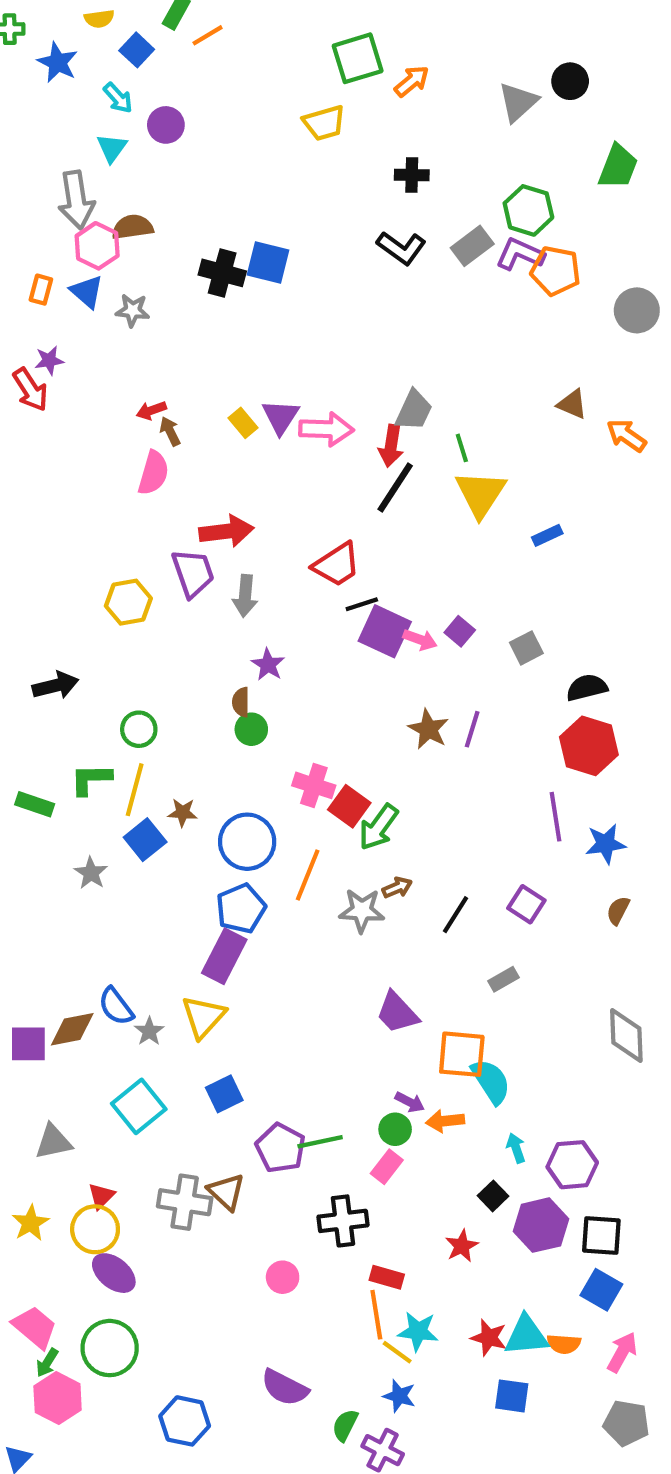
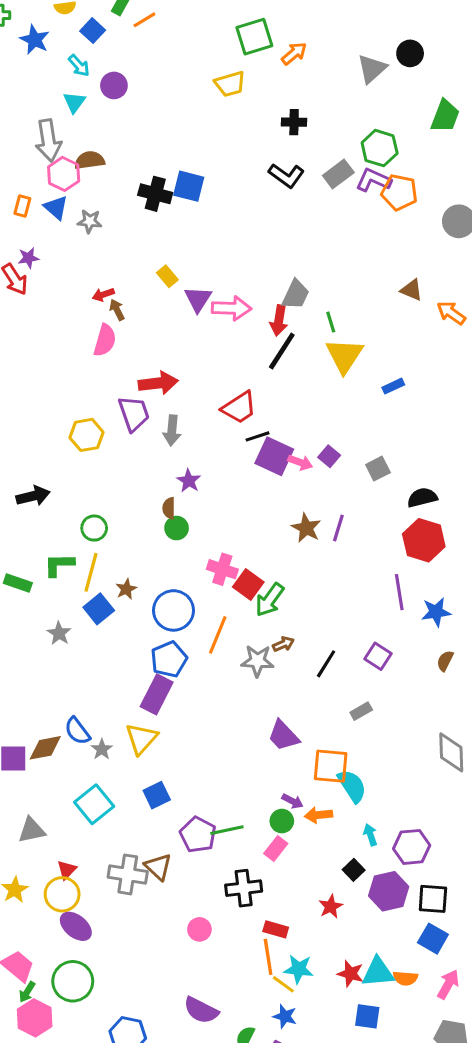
yellow rectangle: (243, 423) -> (167, 276), moved
brown star: (183, 813) -> (126, 589), turned -30

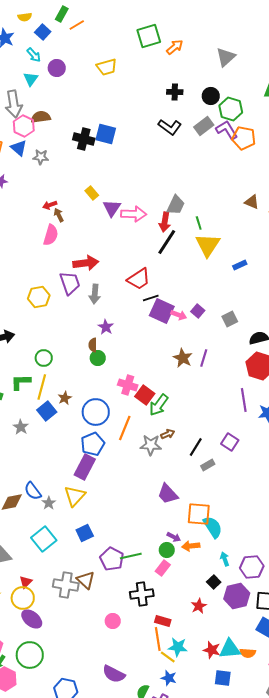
black circle: (410, 53) -> (211, 96), moved
yellow trapezoid: (230, 84) -> (107, 67), moved
purple L-shape: (373, 180) -> (227, 130), turned 35
gray rectangle: (361, 711) -> (208, 465), moved

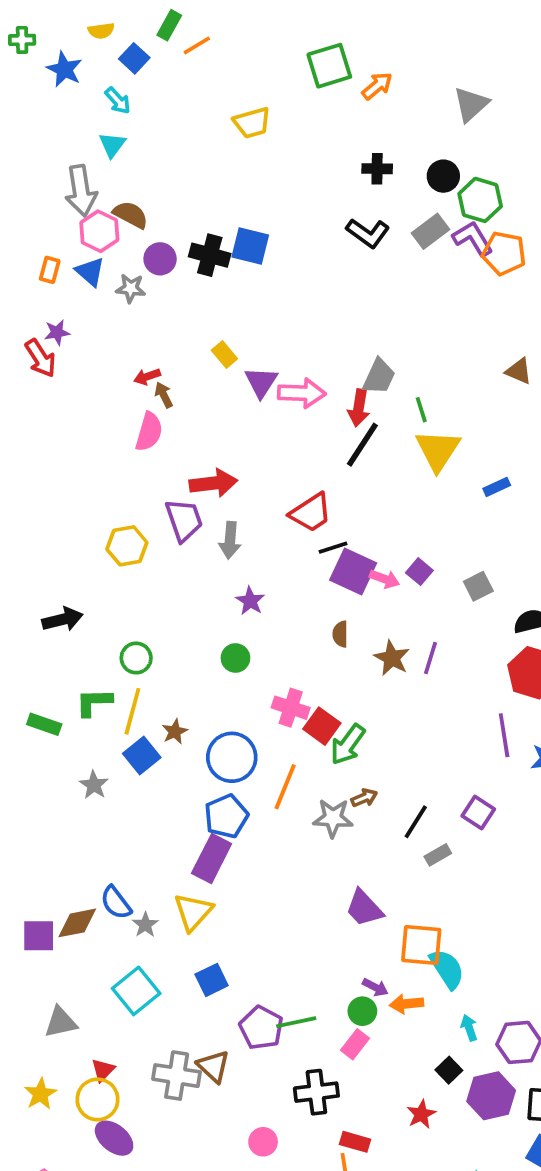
purple circle: (57, 68) -> (160, 259), moved
brown semicircle: (41, 117) -> (131, 215), turned 36
brown semicircle: (93, 345) -> (340, 634), moved

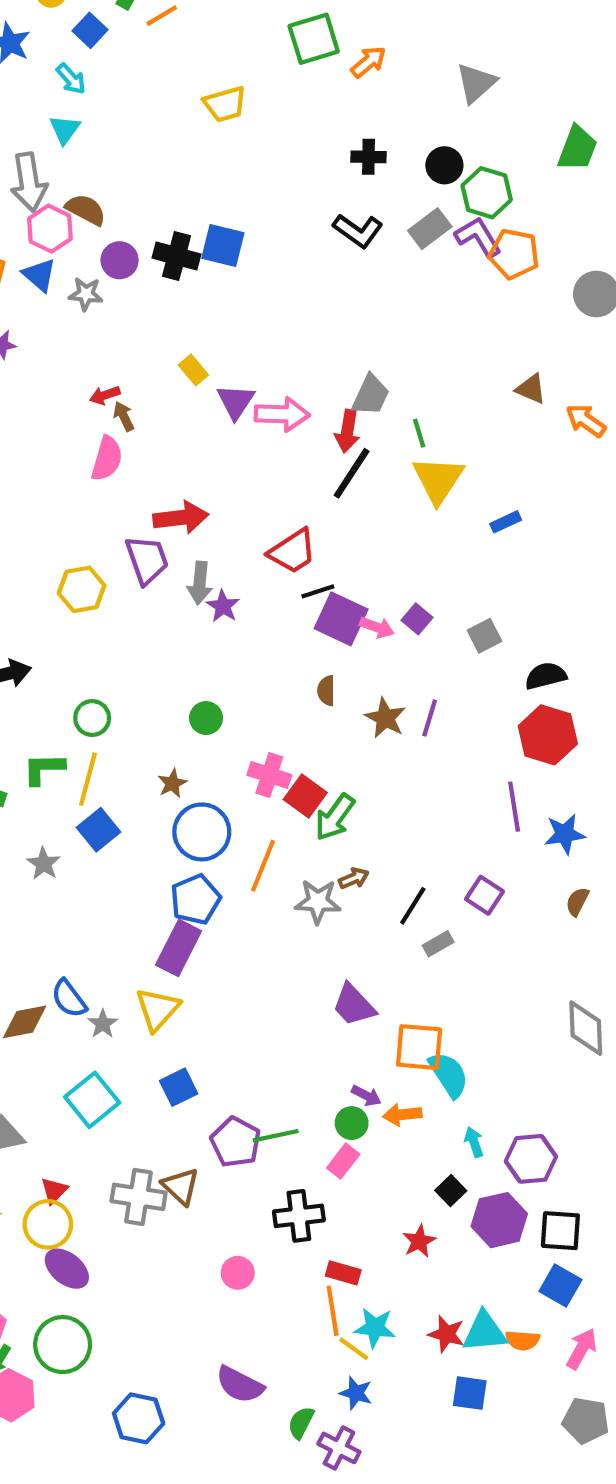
purple star: (250, 601) -> (223, 606), moved
brown star: (175, 732) -> (172, 783), moved

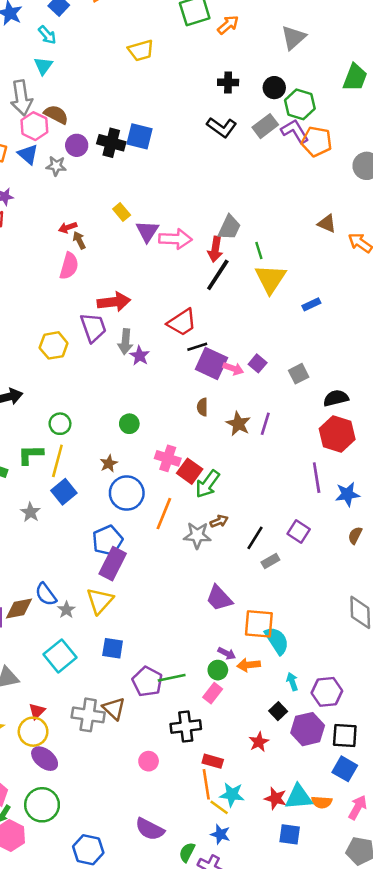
blue pentagon: (195, 899) -> (107, 540), moved
blue square: (179, 1087) -> (113, 648), turned 35

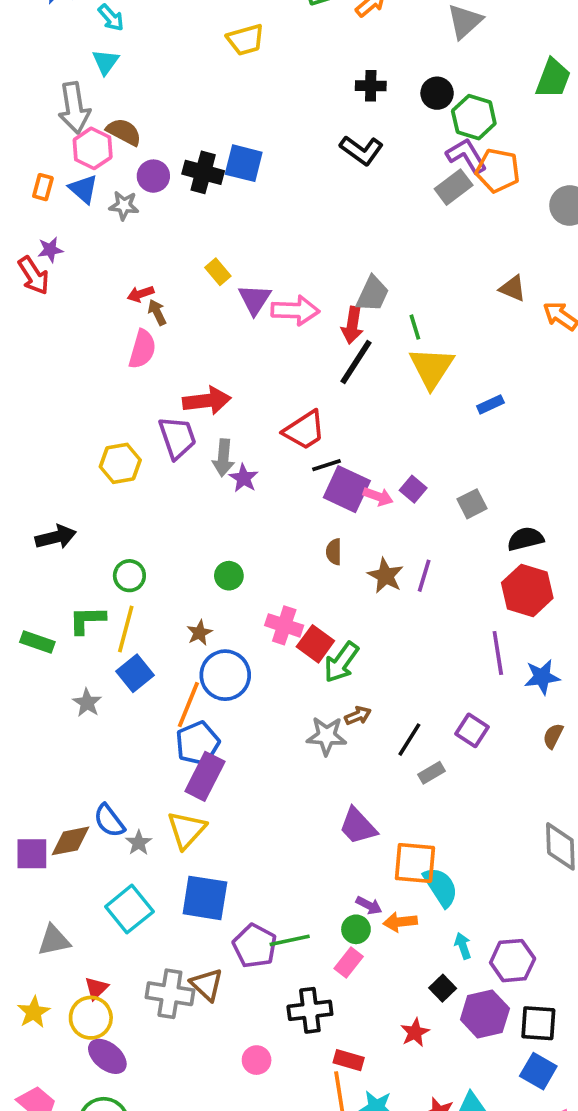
gray rectangle: (265, 126) -> (454, 187), moved
orange line: (164, 514) -> (188, 705), moved
blue square: (113, 648) -> (205, 898), size x1.5

